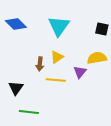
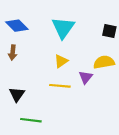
brown arrow: (40, 64) -> (13, 52), moved

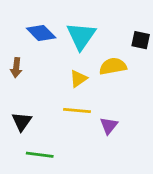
blue diamond: (17, 26) -> (41, 33), moved
yellow semicircle: (104, 62) -> (113, 66), moved
purple triangle: (86, 77) -> (109, 126), moved

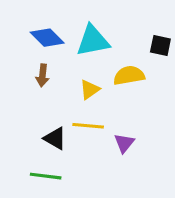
cyan triangle: (81, 36) -> (93, 41), turned 44
brown arrow: (16, 68) -> (42, 75), moved
black triangle: (22, 122) -> (55, 138), moved, turned -35

